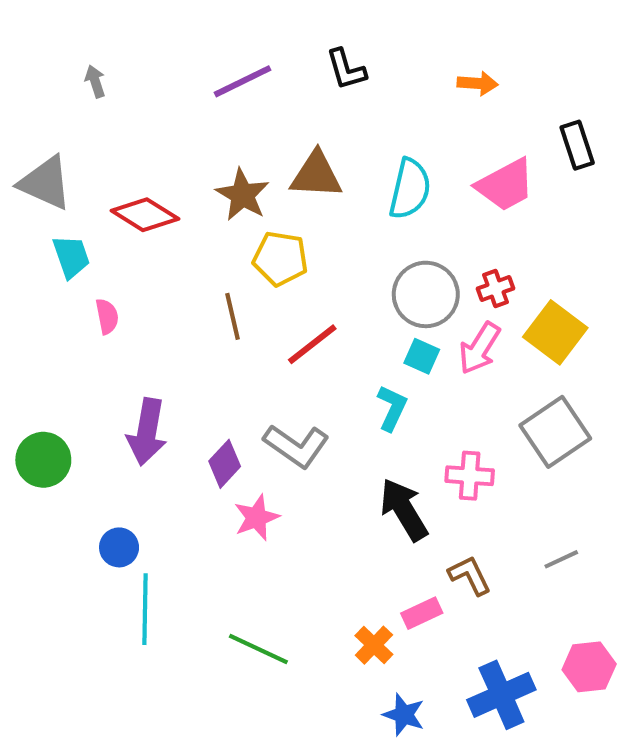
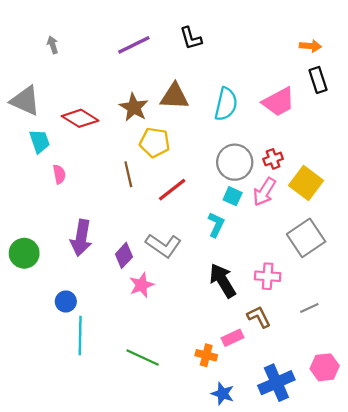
orange arrow: (478, 83) -> (310, 46), moved
pink cross: (470, 476) -> (268, 276), moved
orange cross: (374, 645) -> (206, 355), turned -30

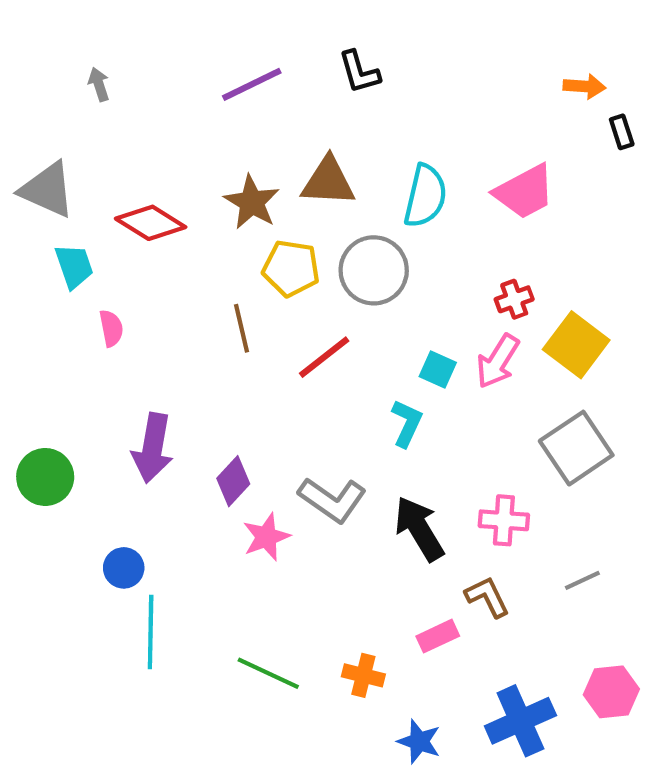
black rectangle: (318, 80) -> (622, 132), moved, size x0.7
gray circle: (235, 162) -> (374, 270), moved
gray L-shape: (163, 246) -> (332, 500), moved
orange cross: (206, 355) -> (363, 675), moved

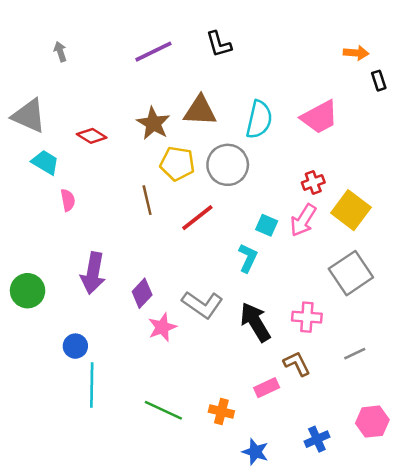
red diamond: (151, 223) -> (92, 136), size x0.7
cyan trapezoid: (74, 266) -> (45, 162), turned -40
blue cross: (520, 721) -> (317, 439), size x0.6

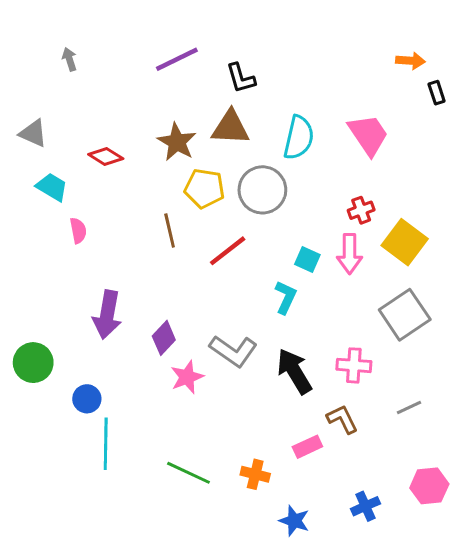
black L-shape: (219, 44) -> (241, 78), moved
gray triangle: (29, 116) -> (33, 133), size x0.7
pink trapezoid: (320, 117) -> (368, 135), turned -96
pink arrow: (303, 220) -> (350, 254), turned -32
green circle: (28, 291) -> (33, 363), moved

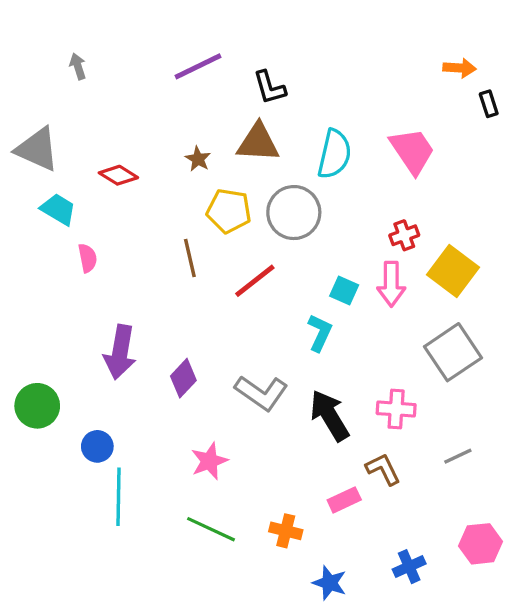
gray triangle: (33, 133) -> (37, 149), size x1.4
brown star: (177, 142) -> (198, 159), size x0.6
pink star: (187, 377) -> (209, 461), moved

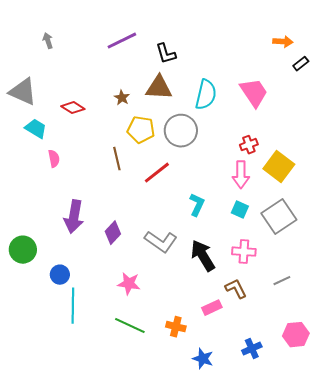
black rectangle: (489, 104) -> (301, 64), turned 70
cyan square: (344, 290) -> (240, 210), moved
pink star: (209, 461) -> (129, 284), turned 30

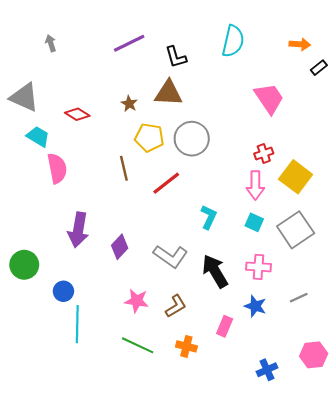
cyan semicircle: (206, 95) -> (233, 41), moved
pink semicircle: (54, 159) -> (57, 168), size x1.6
brown L-shape: (236, 289) -> (176, 306), moved, turned 85
pink rectangle: (212, 308) -> (225, 326), turned -42
blue star: (203, 359) -> (255, 306), moved

